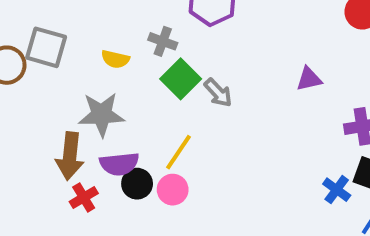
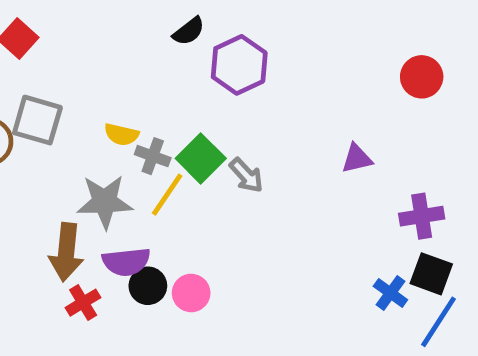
gray cross: (163, 41) -> (153, 156), moved
yellow line: (179, 152) -> (167, 195), moved

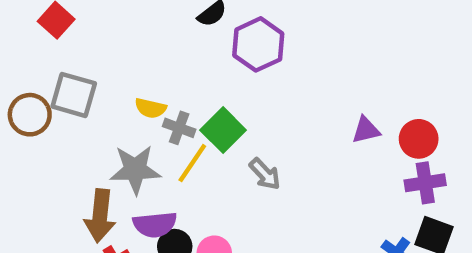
red circle: (422, 77) -> (419, 139), moved
gray arrow: (246, 175) -> (265, 174), moved

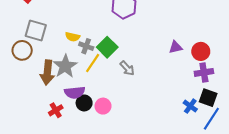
brown circle: (30, 115) -> (22, 50), moved
gray star: (135, 170) -> (65, 66), turned -30
brown arrow: (100, 216) -> (47, 72), moved

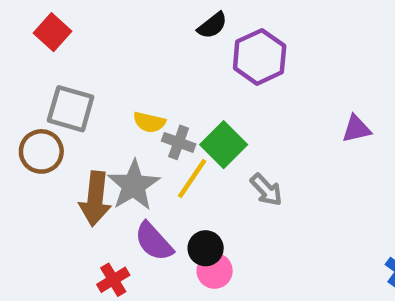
purple triangle: (176, 47) -> (356, 129), moved
purple semicircle: (75, 92) -> (154, 241), turned 54
black circle: (84, 103) -> (206, 248), moved

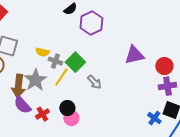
purple triangle: (356, 129) -> (134, 55), size x1.5
purple semicircle: (154, 241) -> (22, 105), moved
red cross: (113, 280) -> (42, 114), moved

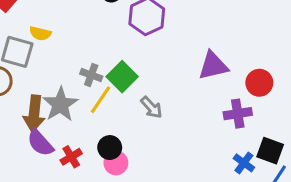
yellow semicircle: (42, 52) -> (40, 33), moved
purple cross: (167, 86) -> (238, 114), moved

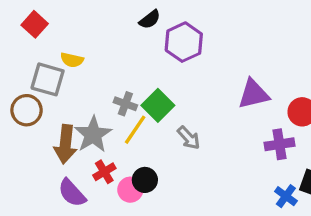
purple semicircle: (40, 143) -> (72, 193), moved
red cross: (71, 157) -> (104, 172), moved
pink circle: (116, 163) -> (130, 190), moved

